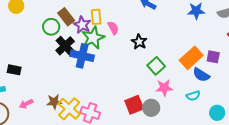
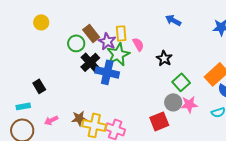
black rectangle: (14, 70) -> (39, 86), turned 48
gray circle: (151, 108) -> (173, 102), moved
yellow cross: (69, 109) -> (94, 125), turned -30

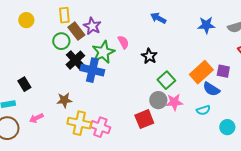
yellow rectangle: (121, 33) -> (64, 15), moved
purple star: (107, 41) -> (92, 26), moved
brown star: (79, 118) -> (64, 100), moved

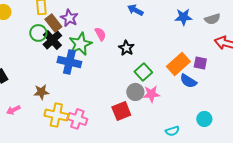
black cross: (75, 60) -> (52, 40), moved
cyan semicircle: (203, 110) -> (172, 131), moved

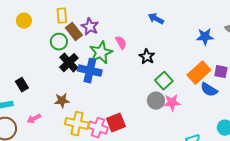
blue star: (183, 17) -> (205, 37), moved
black cross: (52, 40) -> (69, 63), moved
red square: (121, 111) -> (116, 123), moved

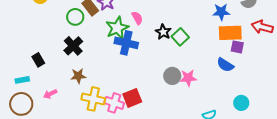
black cross: (69, 63) -> (73, 46), moved
blue cross: (90, 71) -> (126, 43), moved
orange rectangle: (199, 73) -> (230, 33), moved, turned 40
green square: (164, 81) -> (180, 37), moved

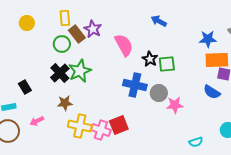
pink semicircle: (137, 18) -> (124, 45), size x1.6
green star: (117, 28) -> (80, 71), moved
green square: (180, 37) -> (167, 64), turned 36
blue cross: (126, 43) -> (135, 85), moved
gray circle: (172, 76) -> (159, 93), moved

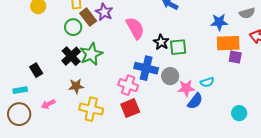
blue semicircle: (212, 92) -> (195, 101), moved, turned -84
pink cross: (101, 130) -> (128, 85), moved
cyan semicircle: (196, 142) -> (207, 82), moved

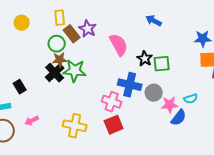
green star: (91, 54) -> (75, 71), turned 30
brown star: (76, 86) -> (60, 60), moved

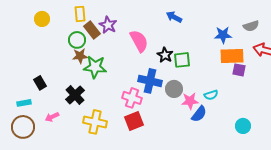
black cross: (55, 73) -> (75, 95), moved

